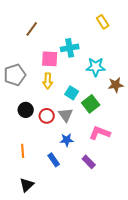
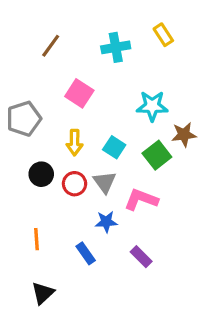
cyan cross: (70, 48) -> (116, 47), moved
pink square: (50, 59) -> (79, 93), turned 30
yellow arrow: (48, 81) -> (75, 142), moved
green square: (91, 104) -> (157, 155), moved
pink L-shape: (100, 133) -> (141, 200), moved

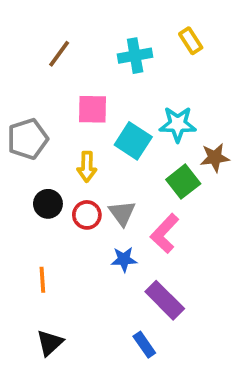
pink square: (79, 93) -> (92, 109), turned -32
cyan square: (114, 147) -> (133, 141), moved, size x1.4
pink L-shape: (141, 200) -> (165, 233), turned -68
blue rectangle: (86, 253) -> (144, 345), moved
purple rectangle: (141, 257) -> (165, 300), size x1.5

